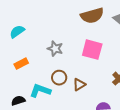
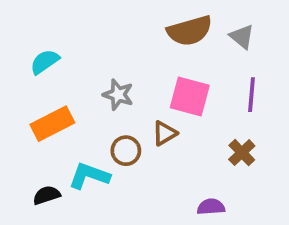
orange rectangle: (21, 64) -> (52, 124), size x1.5
brown triangle: (79, 85) -> (165, 133), moved

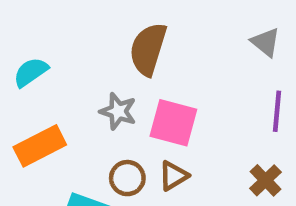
brown semicircle: (190, 31) -> (148, 49), moved, turned 123
pink square: (190, 97) -> (173, 123), moved
brown triangle: (165, 133) -> (173, 176), moved

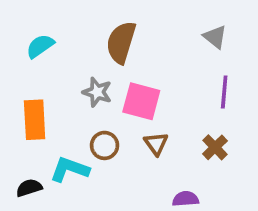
cyan semicircle: (31, 72) -> (40, 46), moved
orange rectangle: (40, 146) -> (35, 120), turned -66
brown triangle: (173, 176) -> (156, 144), moved, turned -35

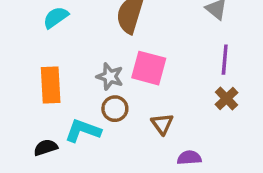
gray star: (97, 92) -> (110, 77), moved
brown triangle: (156, 144) -> (162, 124), moved
brown cross: (215, 147) -> (226, 98), moved

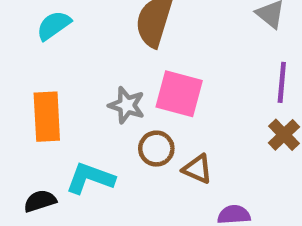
brown circle: (115, 109) -> (156, 149), moved
brown triangle: (162, 124) -> (197, 169), turned -30

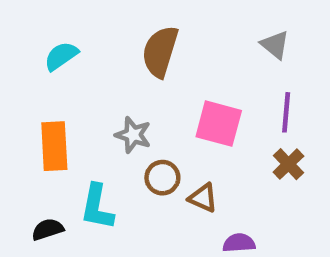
pink square: (179, 94) -> (219, 124), moved
cyan L-shape: (90, 178) -> (97, 207), turned -99

